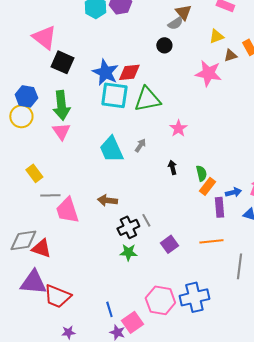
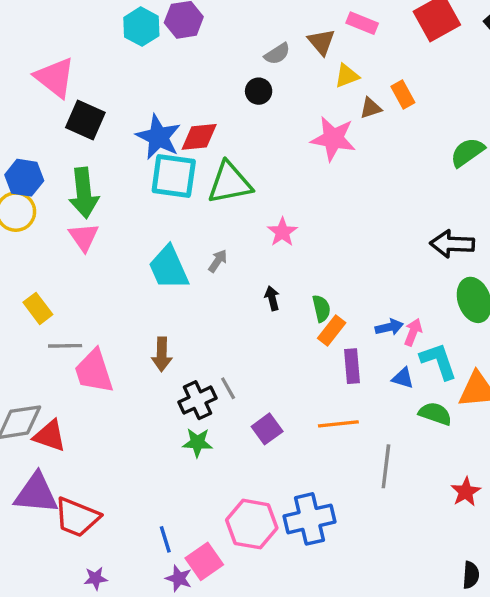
brown triangle: (183, 12) -> (321, 42), moved
blue arrow: (233, 192) -> (389, 327), moved
brown arrow: (107, 200) -> (162, 354), turned -96

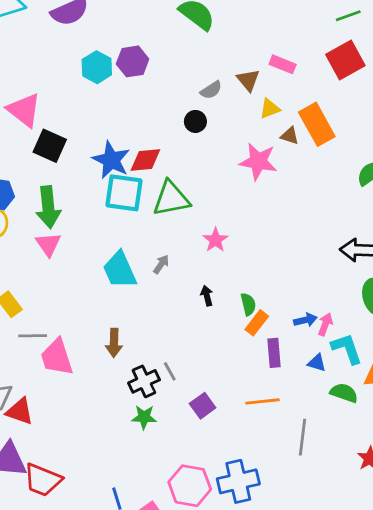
orange rectangle: (403, 95) -> (317, 124), size x1.8
brown triangle: (371, 108) -> (290, 136), turned 36

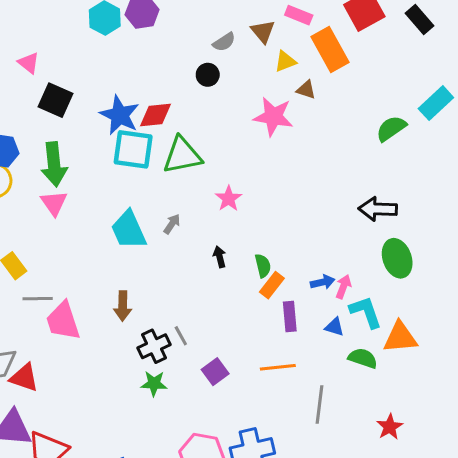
pink triangle: (24, 110) -> (29, 63), size x0.6
orange rectangle: (317, 124) -> (330, 49), moved

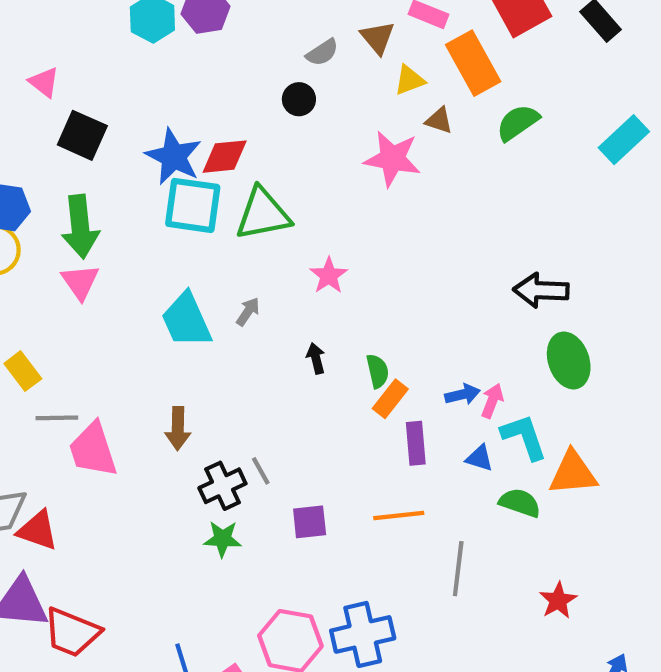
green semicircle: (391, 128) -> (518, 123), moved
purple square: (215, 372) -> (310, 522), turned 30

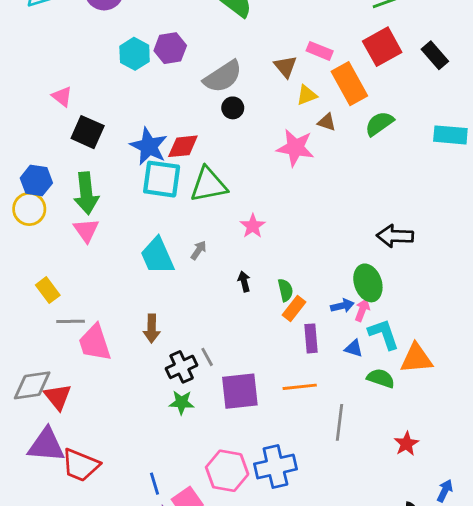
gray semicircle: (322, 53) -> (223, 77), moved, size x1.8
cyan rectangle: (624, 140) -> (450, 135), turned 48
green ellipse: (569, 360) -> (368, 283), moved
purple square: (310, 522) -> (240, 391), size x1.6
red triangle: (38, 530) -> (58, 397), turned 32

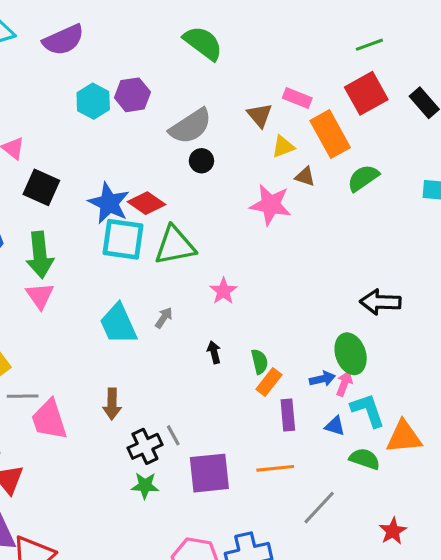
red diamond: (183, 146) -> (147, 203), turned 40
gray line: (339, 422) -> (319, 508), turned 36

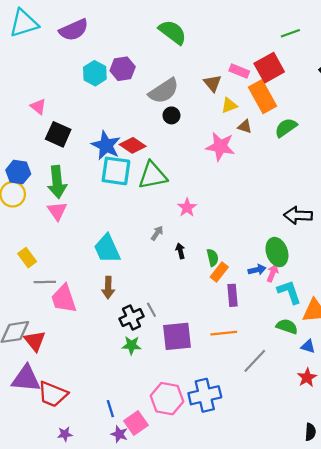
red square: (366, 93) -> (269, 68), moved
gray arrow: (164, 318) -> (157, 233), moved
cyan trapezoid: (118, 324) -> (107, 249), moved
blue triangle: (335, 426) -> (308, 346), moved

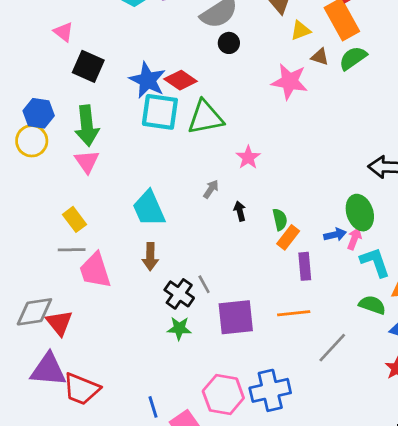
green semicircle: (286, 128) -> (353, 58), moved
yellow rectangle: (27, 258) -> (74, 219), moved
black cross: (131, 318) -> (179, 294), turned -30

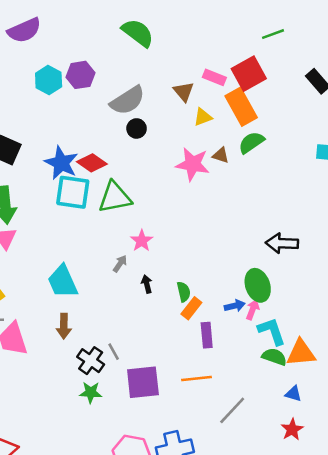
brown triangle: (320, 57) -> (221, 155), moved
pink star: (248, 157) -> (142, 241), moved
green semicircle: (372, 305) -> (274, 357), moved

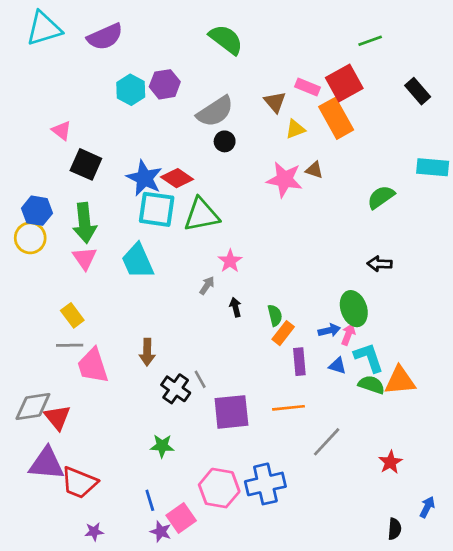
green semicircle: (251, 143) -> (381, 197), moved
black arrow: (282, 243) -> (380, 264), size x0.7
cyan trapezoid: (63, 282) -> (138, 261), moved
green star: (91, 392) -> (162, 446), moved
blue triangle: (293, 394) -> (337, 366), moved

